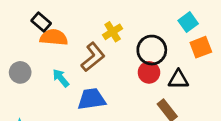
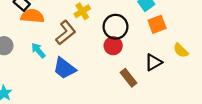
black triangle: (178, 79) -> (153, 62), moved, turned -30
blue trapezoid: (92, 99) -> (64, 68), turned -135

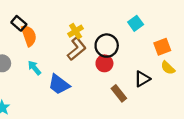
orange semicircle: (32, 16) -> (29, 36), turned 65
orange square: (157, 24) -> (162, 47), moved
brown L-shape: (66, 33) -> (77, 49), moved

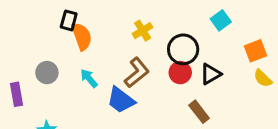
black rectangle: (19, 23) -> (69, 20), turned 64
brown L-shape: (77, 49) -> (137, 73), moved
black triangle: (142, 79) -> (211, 74), moved

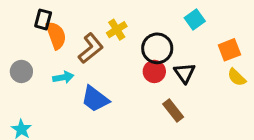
brown L-shape: (137, 73) -> (91, 48), moved
black triangle: (211, 74) -> (185, 73), turned -35
cyan arrow: (89, 78) -> (63, 77), turned 120

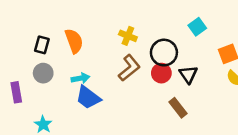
black rectangle: (43, 19) -> (42, 45), moved
yellow cross: (117, 30) -> (128, 36), turned -36
brown L-shape: (91, 48) -> (129, 68), moved
blue trapezoid: (95, 99) -> (88, 97), moved

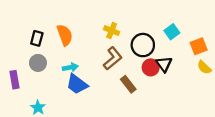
cyan square: (197, 27) -> (172, 32), moved
red circle: (161, 73) -> (151, 67), moved
brown rectangle: (178, 108) -> (128, 84), moved

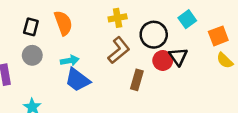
yellow cross: (112, 31) -> (118, 18), turned -32
brown rectangle: (128, 84) -> (137, 80), turned 54

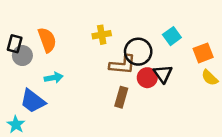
brown L-shape: (119, 50) -> (123, 65), moved, turned 44
gray circle: (32, 55) -> (22, 56), moved
blue trapezoid: (77, 80) -> (33, 101), moved

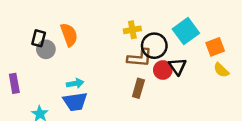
yellow cross: (102, 35) -> (132, 30), moved
cyan square: (172, 36) -> (186, 31), size x1.5
cyan arrow: (54, 78) -> (75, 83), moved
blue trapezoid: (33, 101) -> (75, 102), moved, turned -45

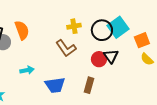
black circle: (154, 46) -> (102, 30), moved
brown L-shape: (140, 58) -> (66, 48), moved, turned 50
brown rectangle: (138, 88) -> (89, 85), moved
blue trapezoid: (75, 102) -> (55, 85), moved

